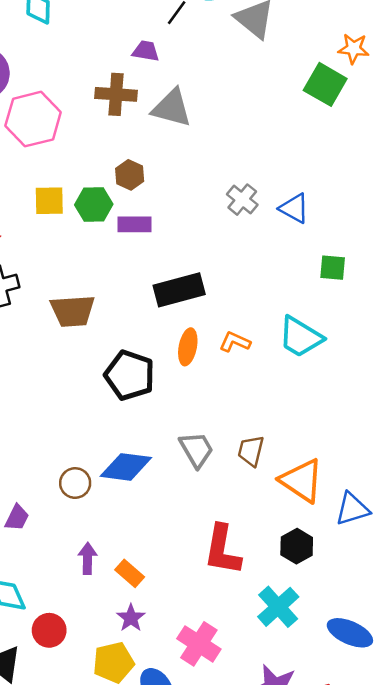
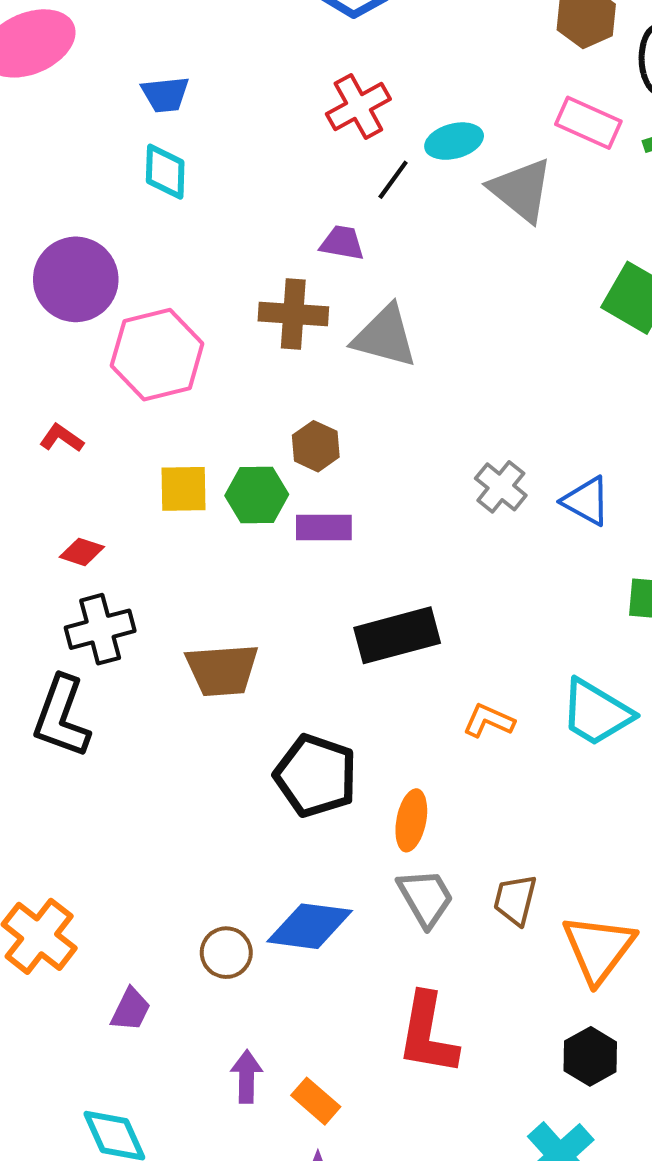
orange ellipse: (188, 347) -> (411, 820), moved
orange triangle: (302, 481) -> (598, 949), turned 33
red L-shape: (222, 550) -> (428, 1034), moved

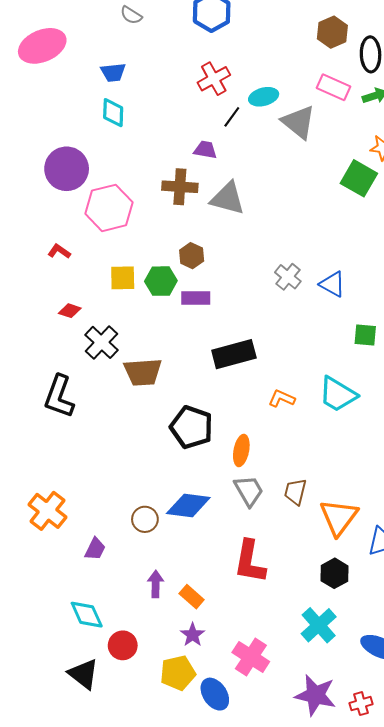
black cross: (100, 629) -> (102, 342), moved, turned -32

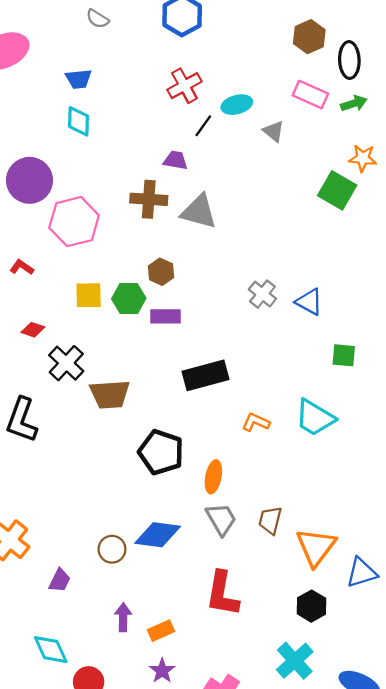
gray triangle: (299, 122) -> (274, 131), size x0.6
orange rectangle: (192, 597) -> (161, 631), turned -65

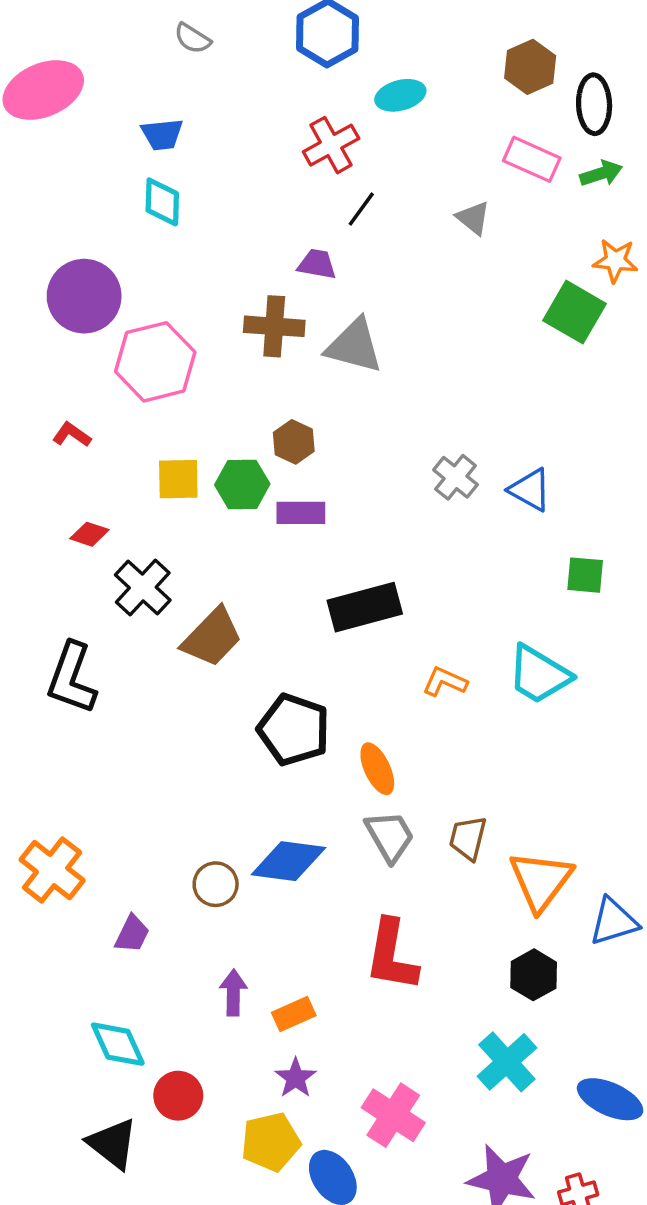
cyan ellipse: (237, 105) -> (400, 95), moved
brown trapezoid: (110, 394) -> (212, 637), turned -42
orange ellipse: (213, 477) -> (377, 769), turned -36

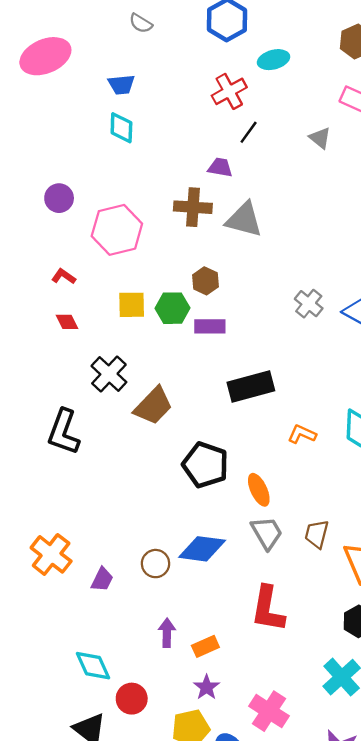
purple circle: (84, 296) -> (59, 198), moved, size x0.6
red diamond: (89, 534) -> (67, 322), moved, turned 45
purple trapezoid: (132, 934) -> (102, 579), moved

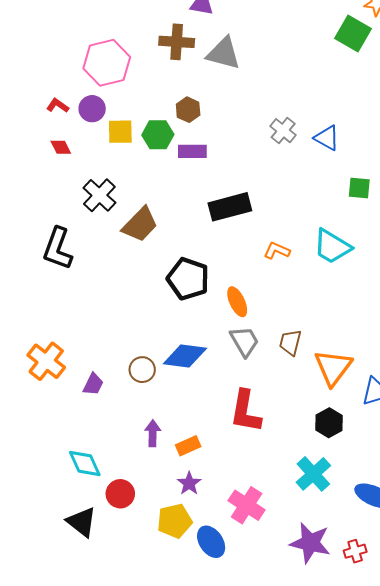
purple circle: (59, 198) -> (92, 109), moved

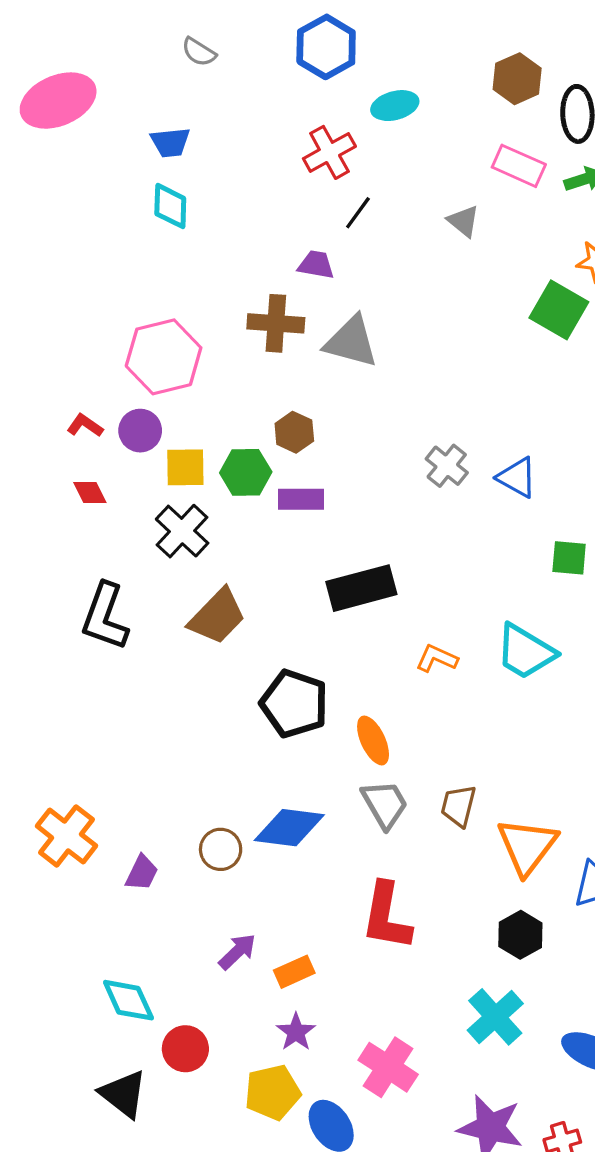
black cross: (99, 195) -> (182, 531), moved
black L-shape: (58, 249) -> (105, 617), moved
purple arrow: (153, 433) -> (237, 952), turned 45

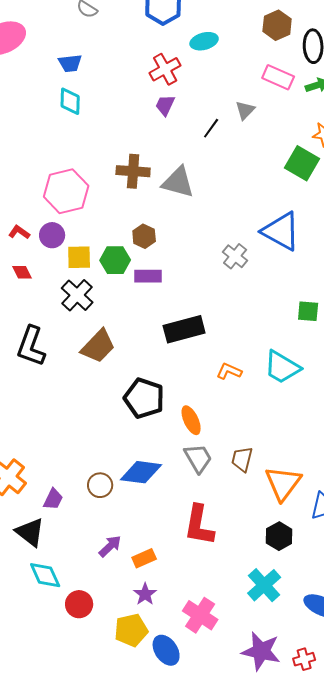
black line: (358, 213) -> (211, 128), moved
gray triangle: (463, 221) -> (245, 110), turned 35
purple trapezoid: (316, 265) -> (165, 105), moved, turned -75
blue triangle: (517, 477) -> (281, 231), moved, size x1.6
black triangle: (123, 1094) -> (30, 532), moved

